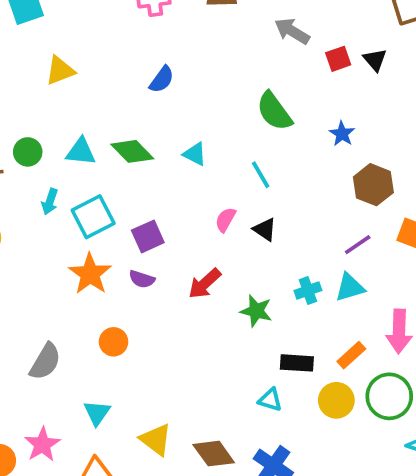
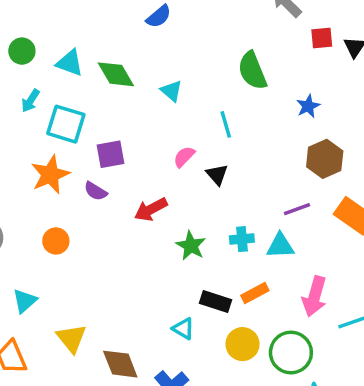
cyan square: (93, 217) -> (66, 124), turned 30
orange rectangle: (351, 355) -> (255, 293), moved

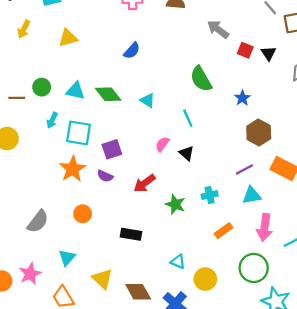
red square: (322, 38) -> (245, 50), turned 35
cyan triangle: (280, 246) -> (252, 195), moved
black rectangle: (216, 302) -> (131, 234), moved
yellow circle: (243, 344) -> (205, 279), moved

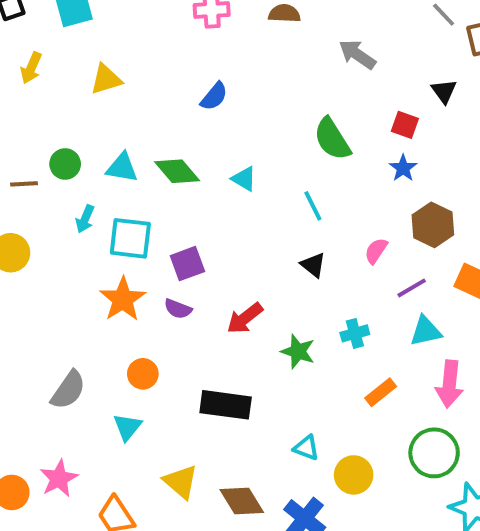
red square: (245, 50) -> (405, 125), moved
pink semicircle: (162, 144) -> (376, 251), moved
black rectangle: (131, 234) -> (226, 405), size x1.4
cyan triangle: (67, 258) -> (127, 427), moved

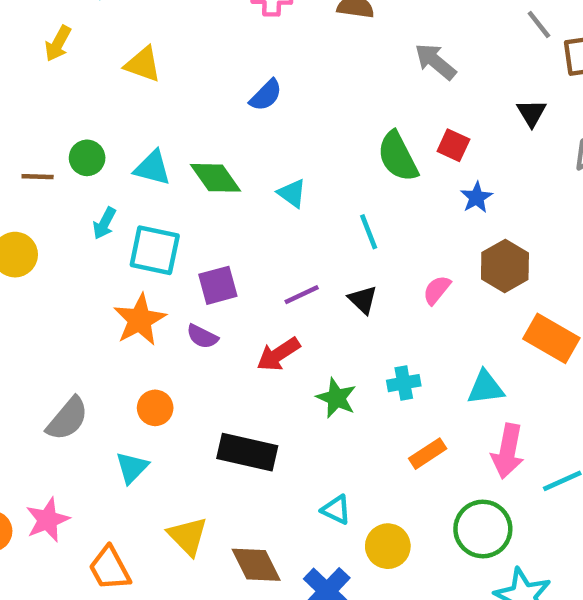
yellow triangle: (106, 79) -> (143, 64), turned 32
red square: (405, 125) -> (453, 145), moved
purple line: (412, 288) -> (302, 295), moved

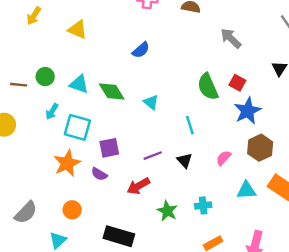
blue star: (476, 197) -> (248, 111), size x1.6
cyan triangle: (486, 388) -> (246, 190), moved

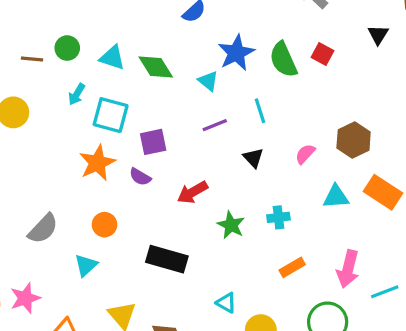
blue star: (248, 111) -> (236, 53), moved
purple line: (153, 156) -> (215, 125), moved

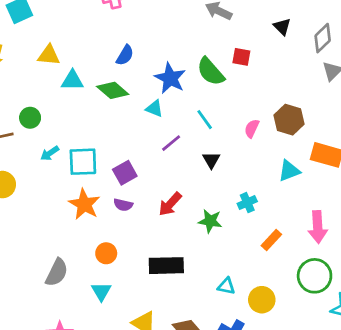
cyan triangle: (112, 58) -> (72, 80), moved
green diamond: (156, 67) -> (113, 90), moved
cyan arrow: (77, 94) -> (50, 153), turned 42
pink semicircle: (305, 154) -> (252, 128), moved
black triangle: (253, 158) -> (211, 160), turned 30

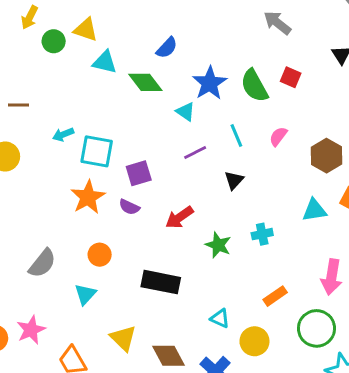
green circle: (30, 118) -> (54, 41), moved
pink semicircle: (252, 128) -> (278, 136), moved
orange rectangle: (271, 240) -> (275, 296), moved

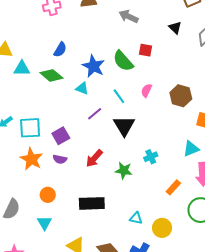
black triangle: (234, 180) -> (124, 126), size x1.6
cyan triangle: (314, 210) -> (191, 149), moved
orange rectangle: (275, 296) -> (173, 187), moved

